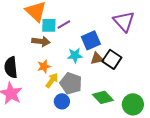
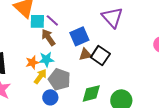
purple line: (64, 24) -> (52, 20), turned 72
brown arrow: (41, 41) -> (48, 37), moved, turned -132
cyan star: (75, 55) -> (46, 59), moved
green diamond: (103, 97) -> (91, 93), turned -60

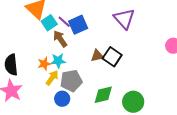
cyan square: (37, 21) -> (49, 23), turned -35
blue square: (79, 36) -> (78, 25), moved
gray pentagon: (59, 79) -> (71, 81), turned -30

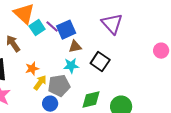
brown arrow: (60, 39) -> (13, 44), moved
brown triangle: (97, 56) -> (75, 47), moved
cyan star: (58, 61) -> (71, 66), moved

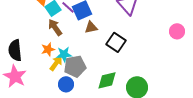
brown arrow: (13, 44) -> (55, 27), moved
cyan star: (71, 66) -> (64, 54), moved

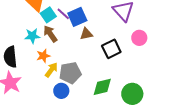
pink circle: (177, 31) -> (139, 38), moved
black square: (116, 42) -> (111, 49), turned 30
cyan star: (64, 54) -> (32, 36), moved

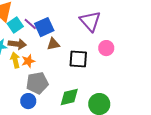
brown arrow: (50, 34) -> (17, 44), turned 132
black square: (111, 49) -> (78, 59), turned 30
orange star: (43, 56) -> (28, 61), moved
yellow arrow: (51, 70) -> (15, 60), moved, turned -49

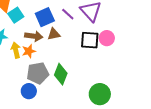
purple line: (30, 24) -> (68, 14), moved
brown arrow: (17, 44) -> (34, 36), moved
black square: (78, 59) -> (90, 40), moved
green diamond: (69, 97) -> (61, 74), moved, turned -55

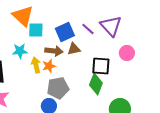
cyan square: (16, 15) -> (36, 30), turned 35
black square: (90, 40) -> (101, 66), moved
green diamond: (61, 74) -> (96, 84), moved

